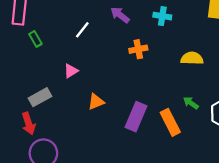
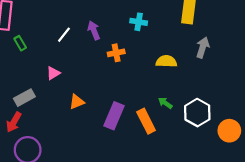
purple arrow: (120, 15) -> (94, 30), moved, turned 30
red arrow: (29, 123) -> (14, 122), turned 48

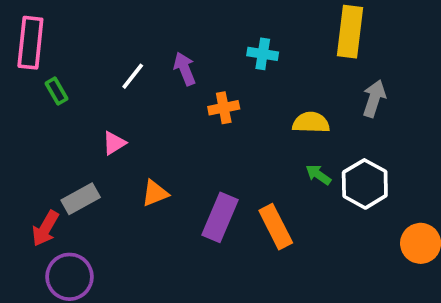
gray rectangle: (24, 98) -> (81, 199), moved
green arrow: (165, 103) -> (318, 175), moved
white hexagon: (197, 113) -> (365, 184), moved

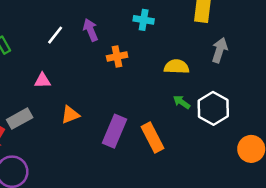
pink triangle: (114, 143) -> (42, 81), turned 30

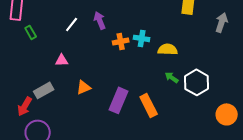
cyan cross: (144, 20) -> (142, 38), moved
gray arrow: (220, 50) -> (222, 22), moved

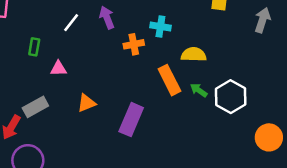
green rectangle: (31, 32) -> (34, 47), moved, turned 40
cyan cross: (142, 38) -> (160, 26), moved
orange rectangle: (149, 105) -> (169, 80), moved

